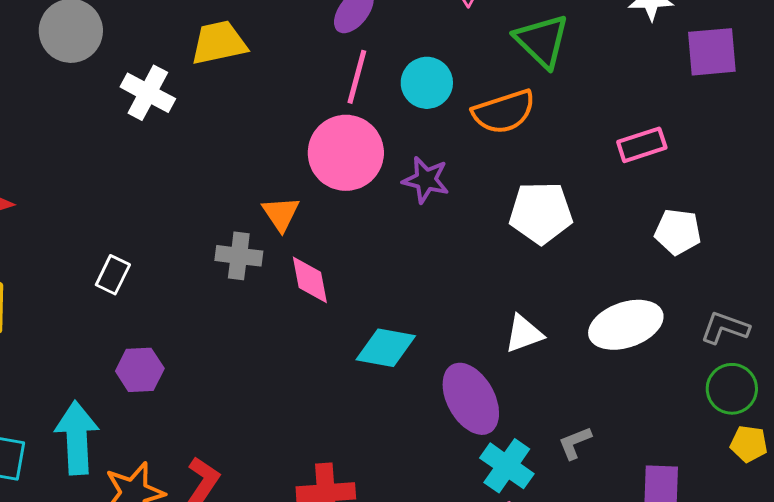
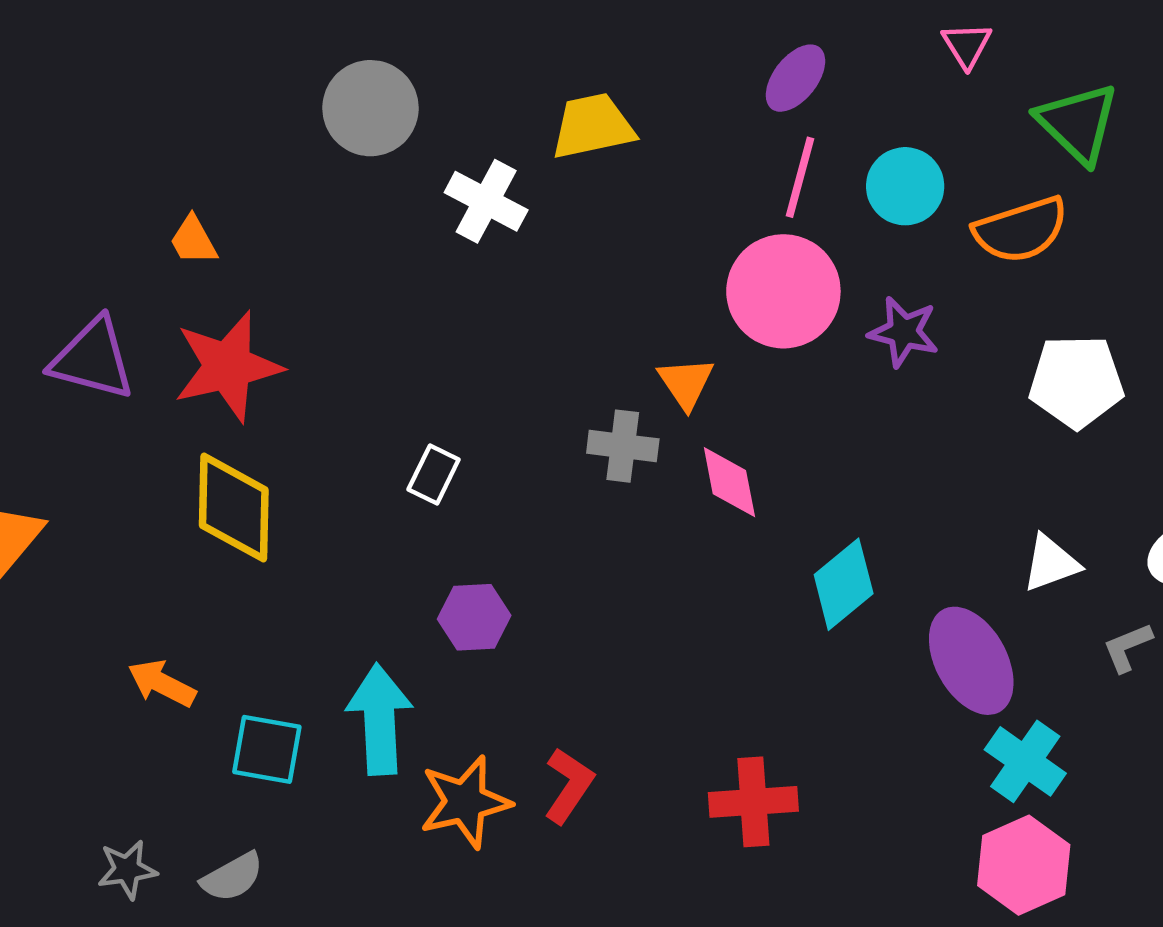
cyan diamond: (386, 348) -> (844, 584), turned -50
gray L-shape: (575, 443) -> (1127, 647), moved

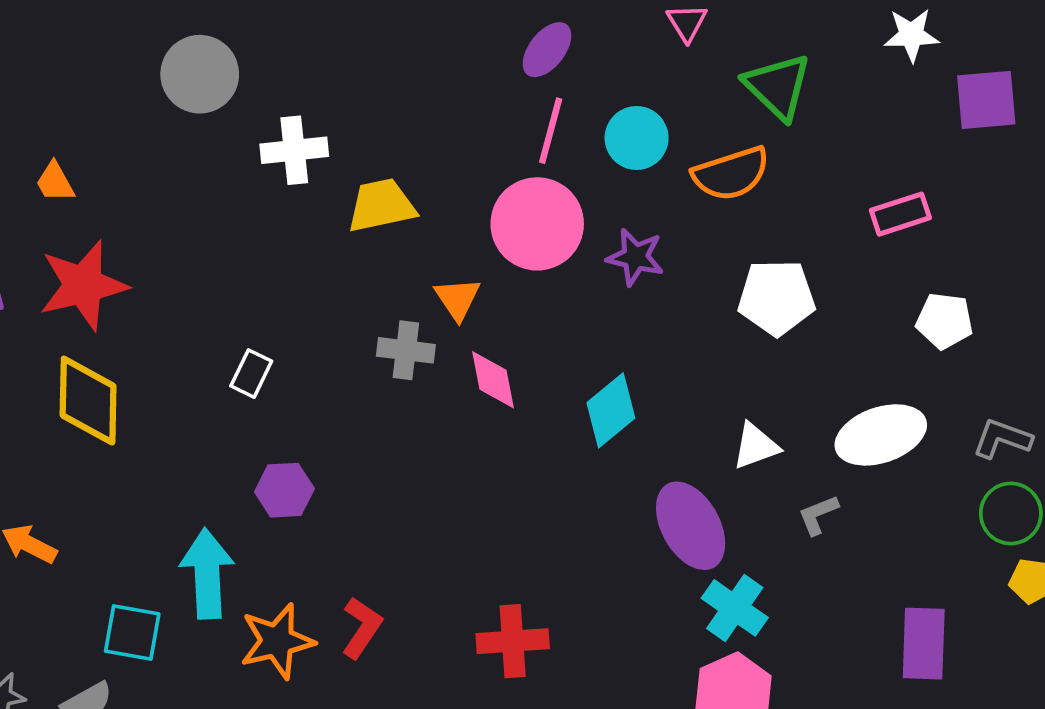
yellow trapezoid: (593, 126) -> (381, 205), moved
white cross: (486, 201) -> (294, 150), turned -34
cyan diamond: (844, 584) -> (611, 410), moved
cyan square: (267, 749) -> (132, 633), moved

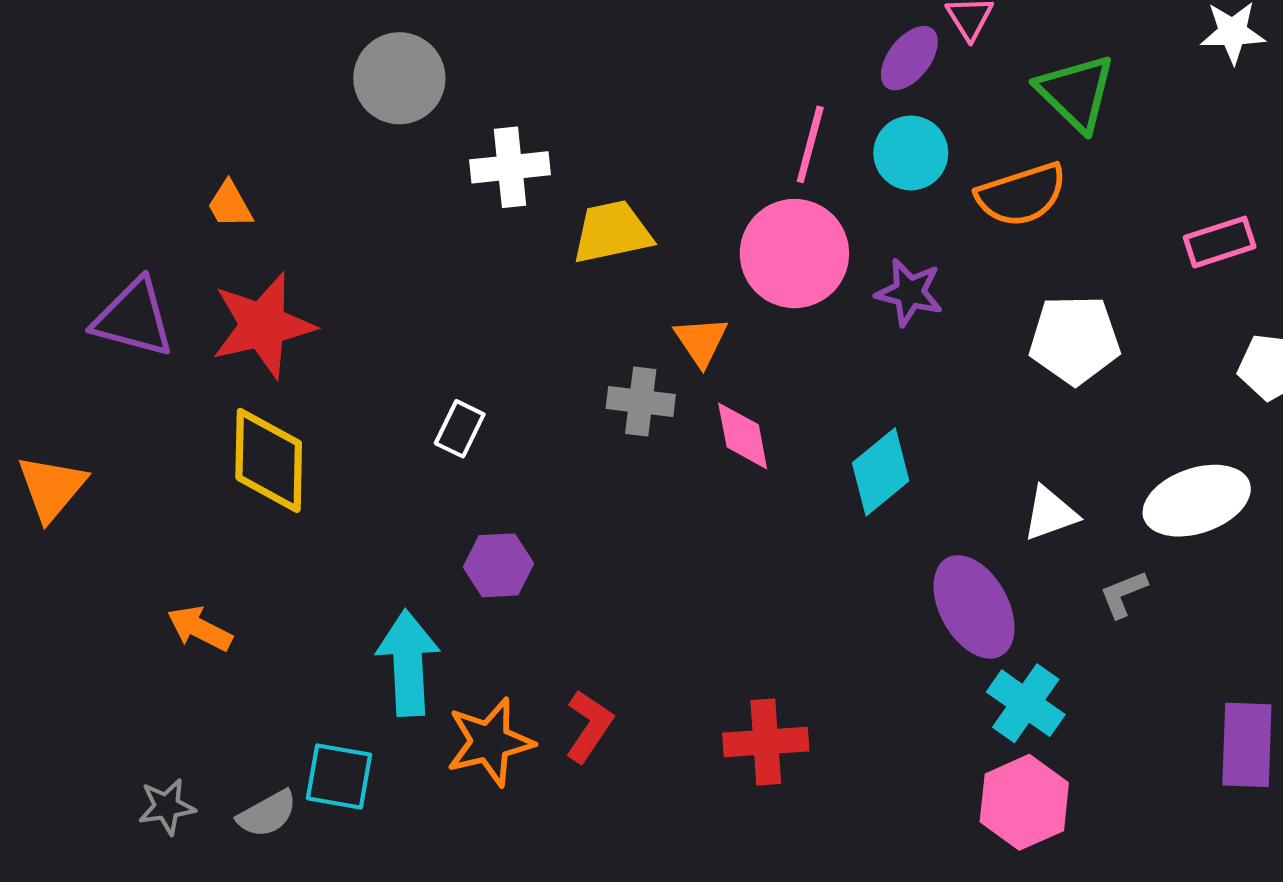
purple ellipse: (547, 50) -> (909, 58), moved
cyan square: (132, 633) -> (339, 776), moved

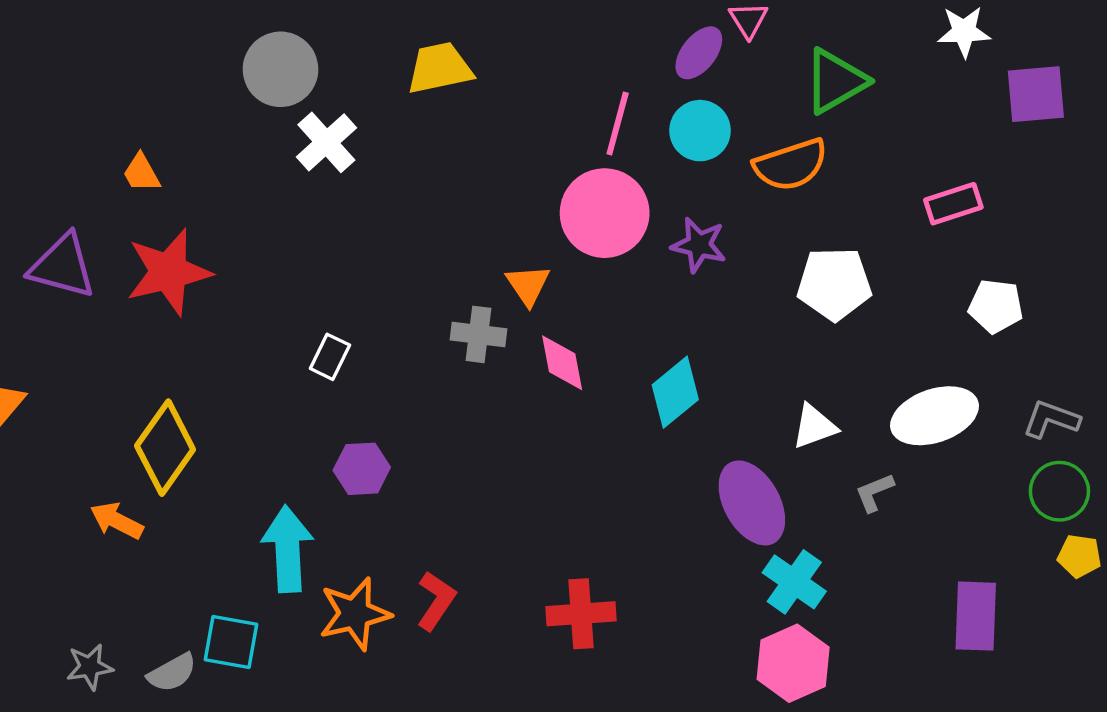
green triangle: (1076, 93) -> (836, 81), turned 46
white cross: (510, 167) -> (326, 142), moved, turned -36
yellow trapezoid: (612, 232) -> (440, 68), moved
yellow diamond: (269, 460) -> (165, 448), moved, turned 34

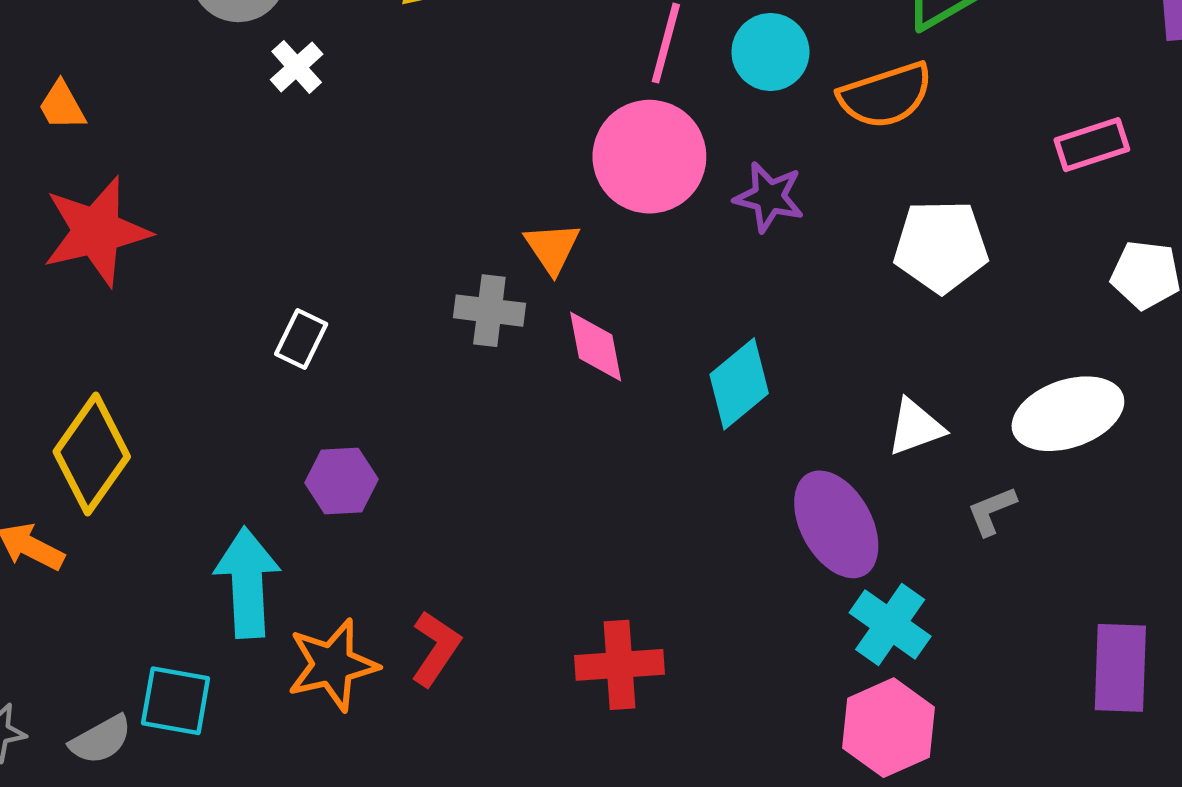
white cross: (326, 142) -> (297, 67), size x0.7

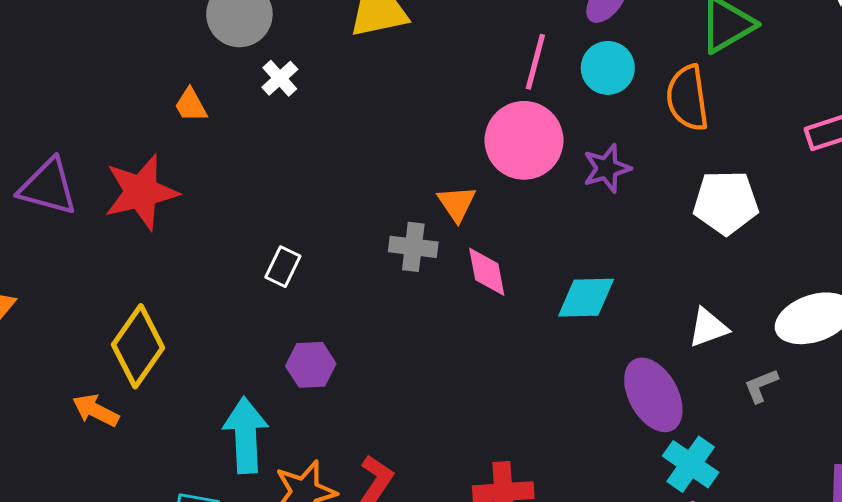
orange semicircle: (886, 95) -> (687, 98), turned 100
orange trapezoid: (62, 106) -> (191, 105), moved
purple star: (769, 197) -> (607, 168), turned -30
cyan diamond: (739, 384) -> (586, 298), turned 38

